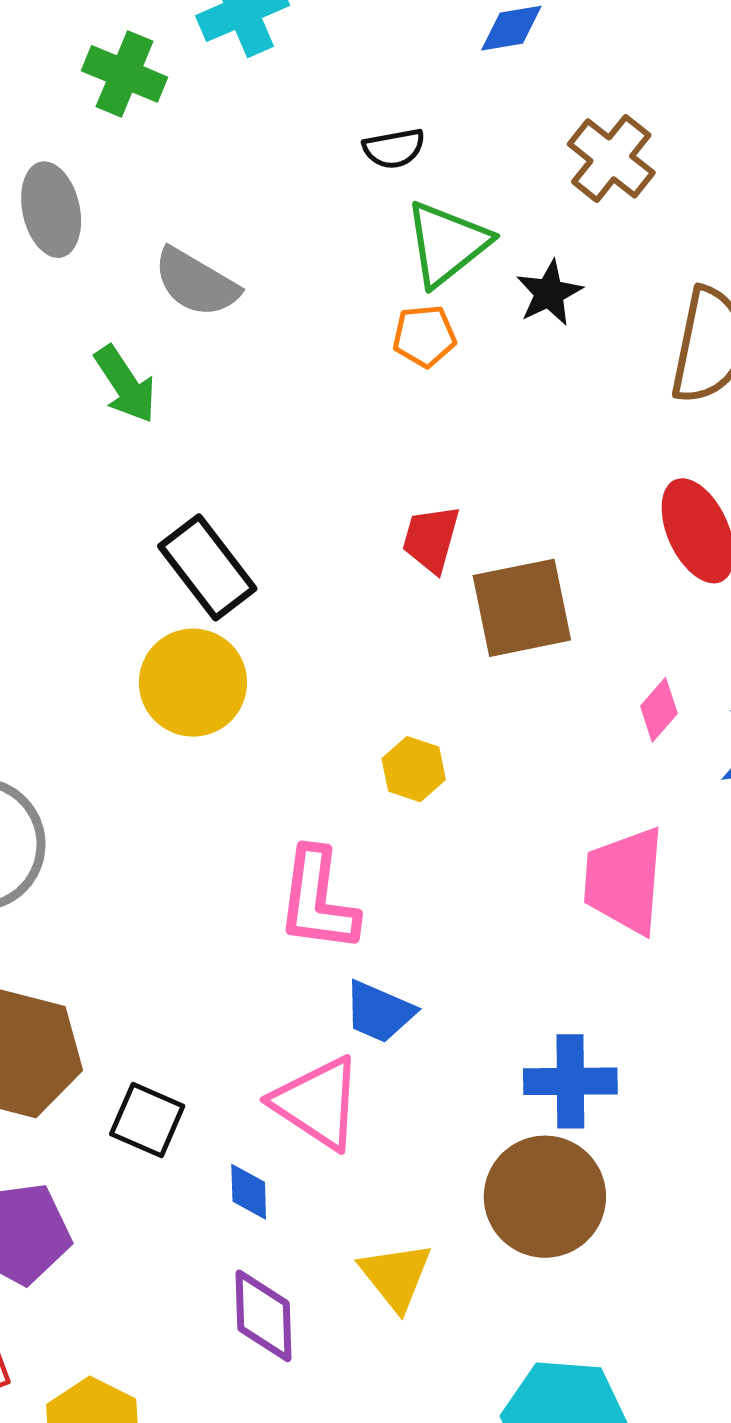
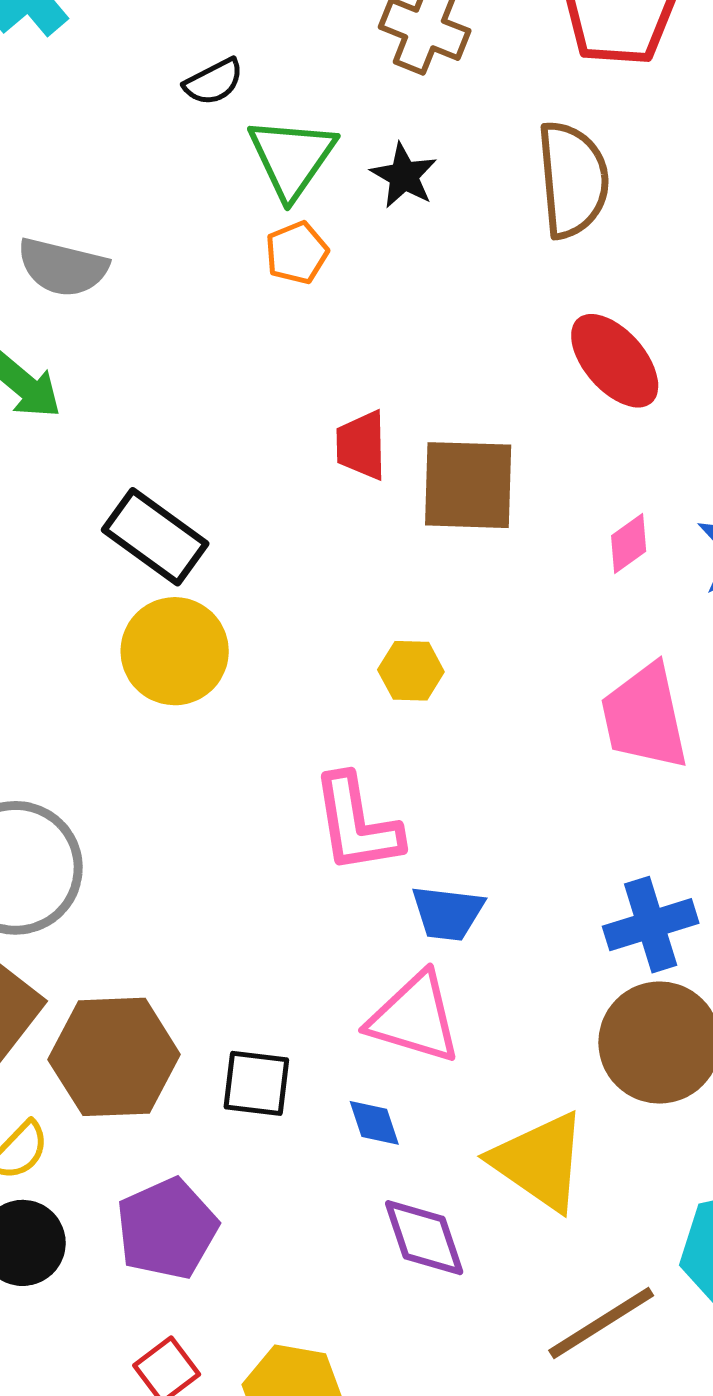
brown square: (522, 608) -> (468, 485), turned 30
pink diamond: (659, 710) -> (629, 543), turned 30
yellow triangle: (396, 1276) -> (539, 1161), size x1.4

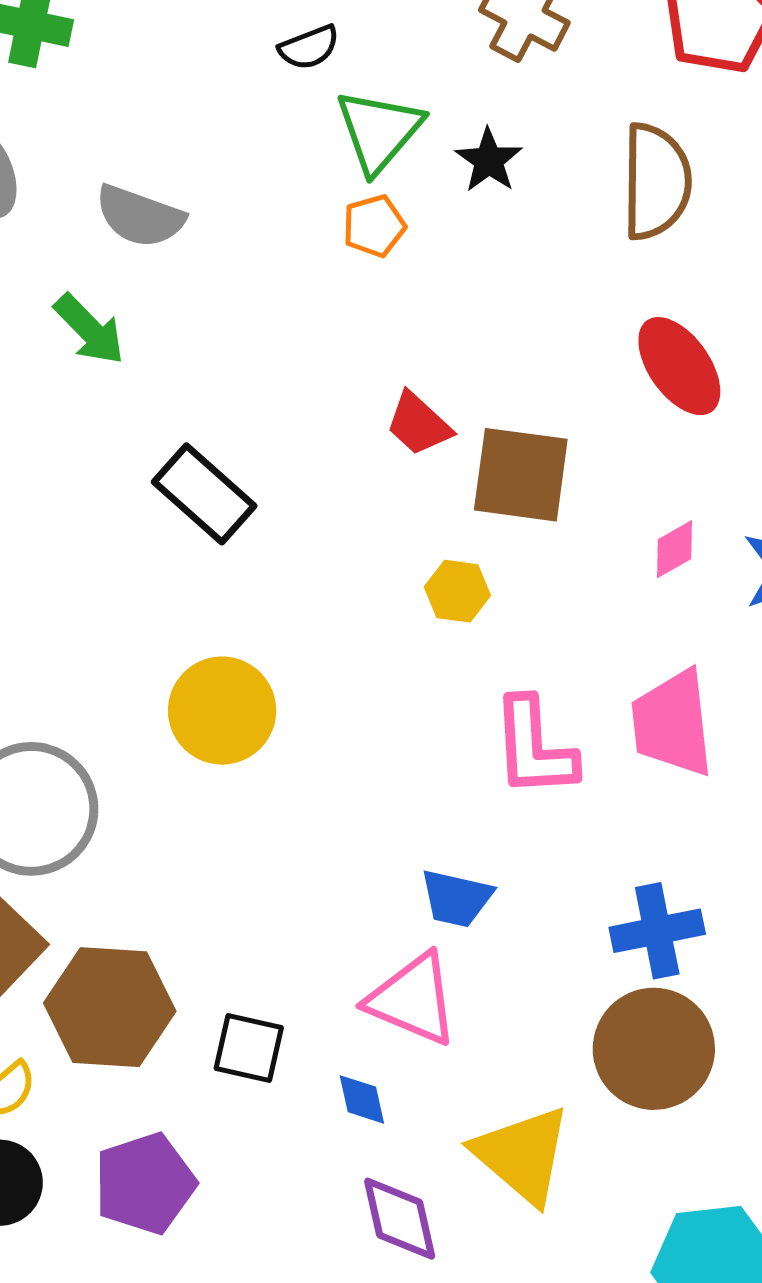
red trapezoid: (361, 445) -> (419, 424), turned -52
yellow circle: (175, 651) -> (222, 711), moved
yellow hexagon: (411, 671) -> (457, 591), moved
pink L-shape: (357, 824) -> (534, 747), moved

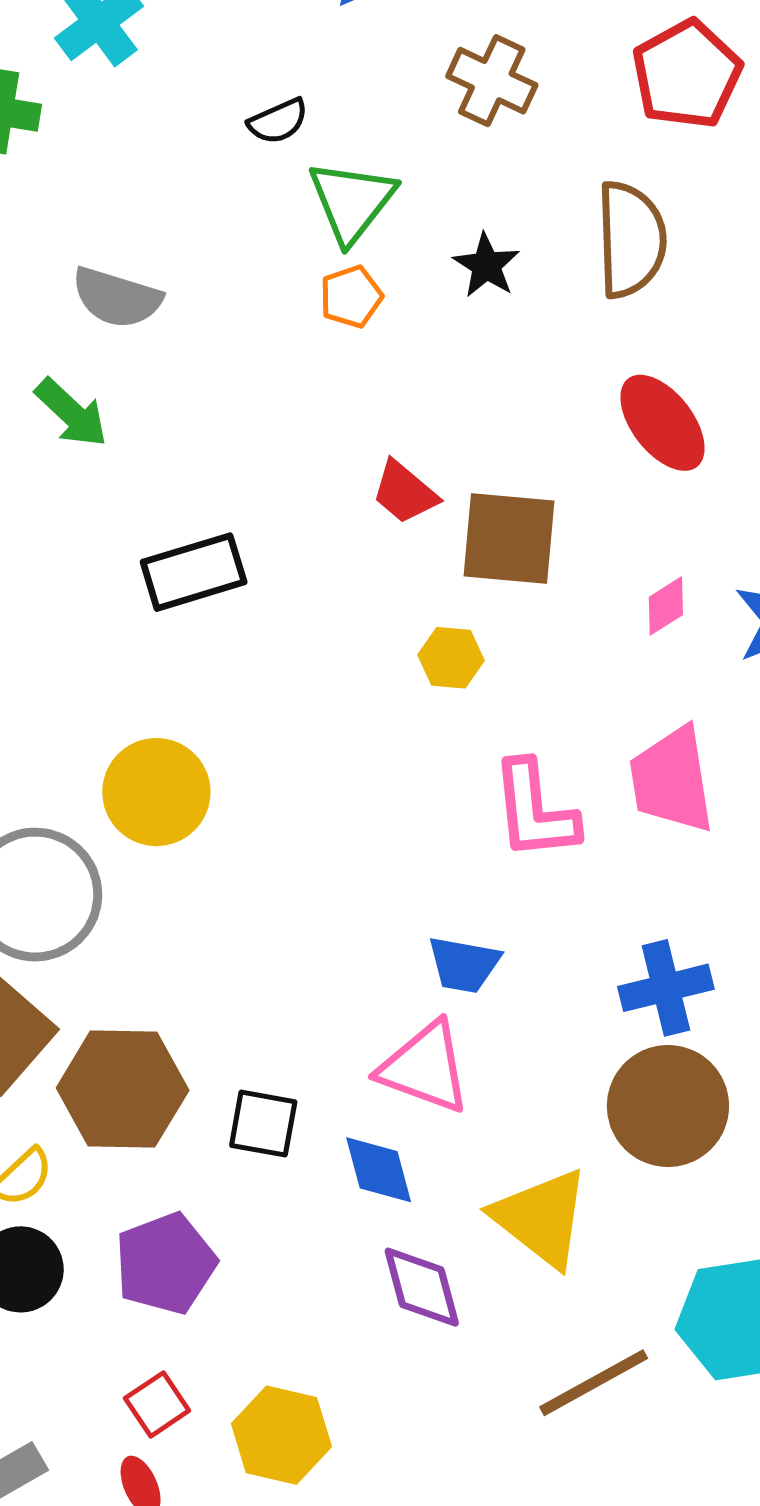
black star: (489, 160) -> (486, 265), moved
black rectangle: (204, 494) -> (194, 572), turned -56
yellow circle: (222, 711) -> (156, 792), moved
blue diamond: (362, 1099) -> (379, 1170), size x1.4

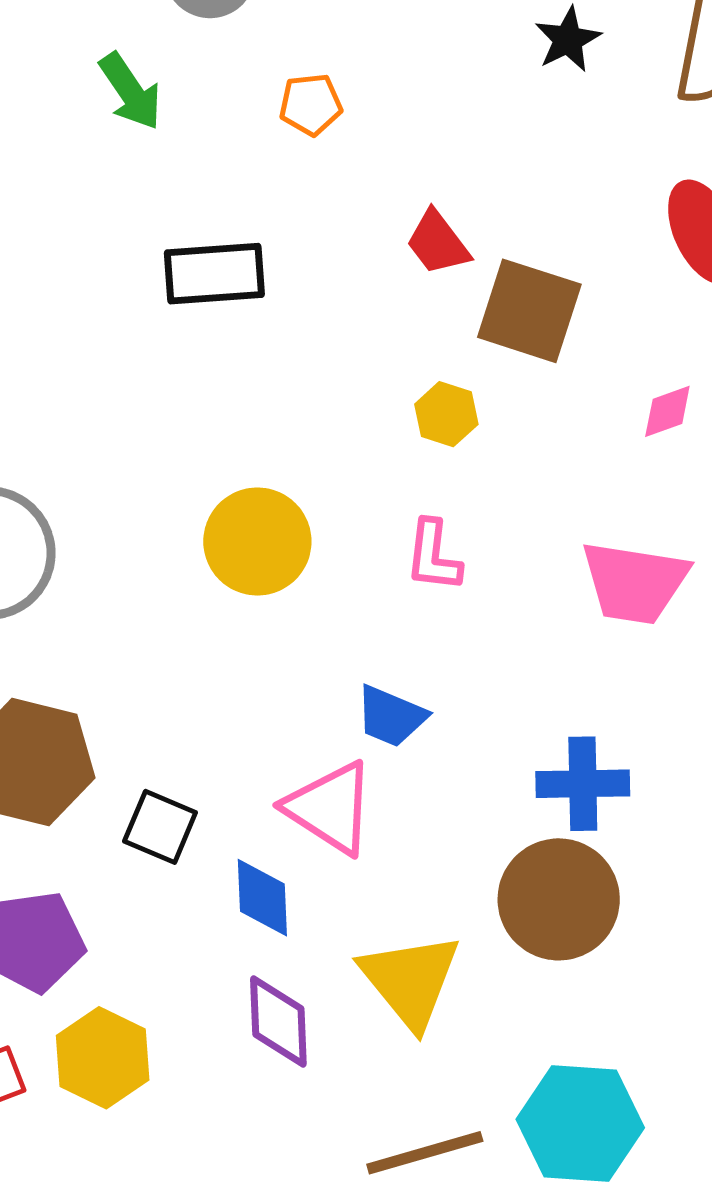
orange pentagon: (351, 297) -> (311, 104), moved
pink trapezoid: (672, 780) -> (635, 582), turned -85
yellow circle: (156, 792) -> (257, 542), moved
pink L-shape: (535, 810) -> (433, 556), moved, size x0.7
yellow hexagon: (281, 1435) -> (103, 1058), moved

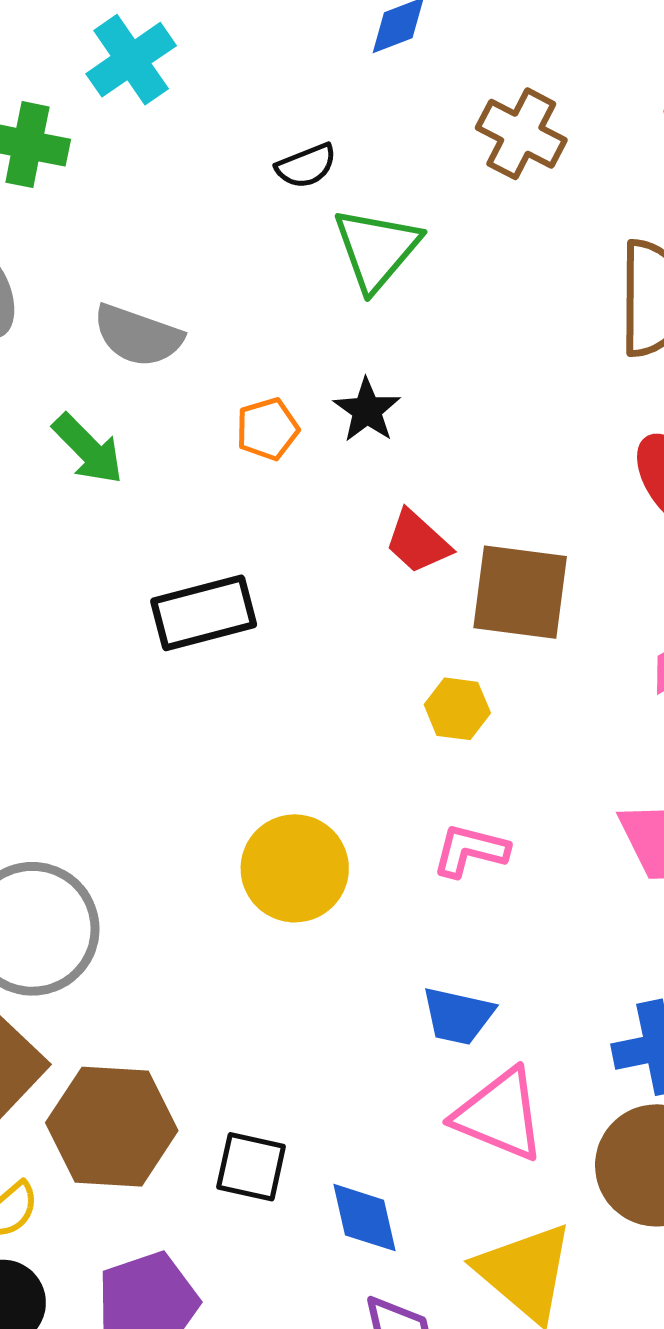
black star: (568, 39) -> (367, 410), moved
pink L-shape: (433, 556) -> (470, 851), turned 108
pink triangle: (330, 808) -> (500, 1115), moved

